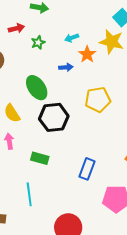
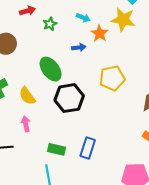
cyan arrow: (72, 38) -> (83, 18), turned -136
green rectangle: (40, 158) -> (57, 149), moved
blue rectangle: (87, 169) -> (88, 148), moved

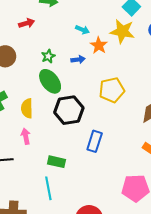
green star: (50, 24) -> (48, 56), moved
yellow semicircle: (27, 96) -> (27, 108), turned 36
blue rectangle: (88, 148) -> (95, 141), moved

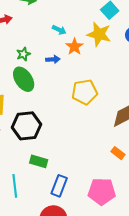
black hexagon: (69, 110) -> (27, 126), moved
blue rectangle: (95, 141) -> (59, 186), moved
green rectangle: (57, 162) -> (39, 161), moved

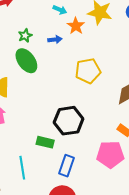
black hexagon: (27, 126) -> (69, 121), moved
pink pentagon: (102, 191) -> (110, 154), moved

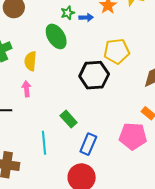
green star: (25, 36) -> (68, 13), moved
black hexagon: (69, 121) -> (94, 75), moved
green rectangle: (45, 142) -> (69, 119), turned 30

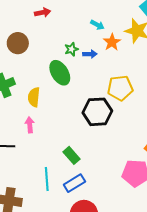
blue rectangle: (88, 144) -> (74, 183), moved, turned 35

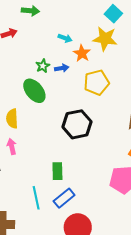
yellow pentagon: (120, 88) -> (97, 83), moved
green rectangle: (72, 155) -> (57, 171), turned 48

